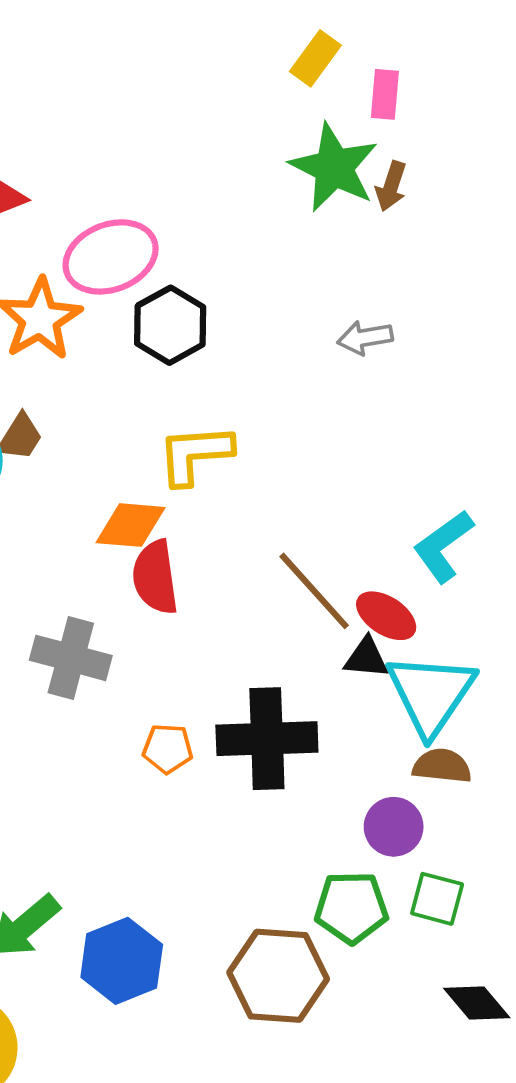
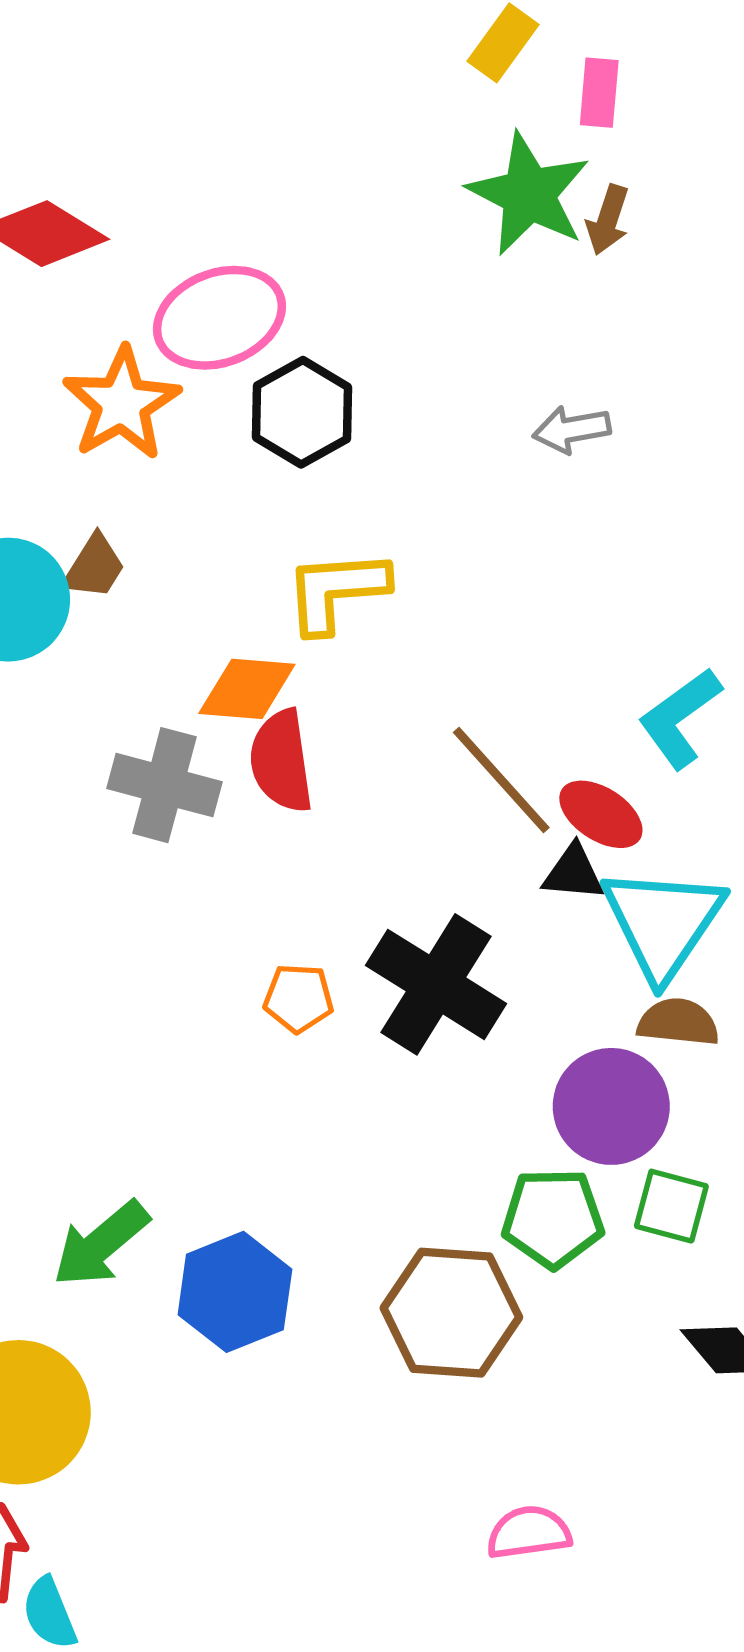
gray cross: (71, 658) -> (164, 785), moved
black cross: (267, 739) -> (436, 984), turned 34
purple circle: (394, 827) -> (611, 1106), size x1.4

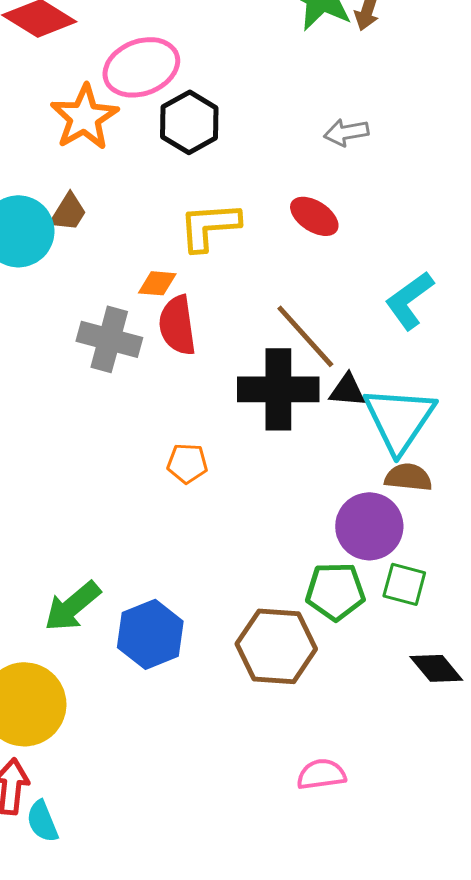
orange diamond: (247, 689) -> (157, 283), size x0.7
red ellipse: (601, 814) -> (314, 216), moved
black cross: (436, 984) -> (278, 389), moved, turned -32

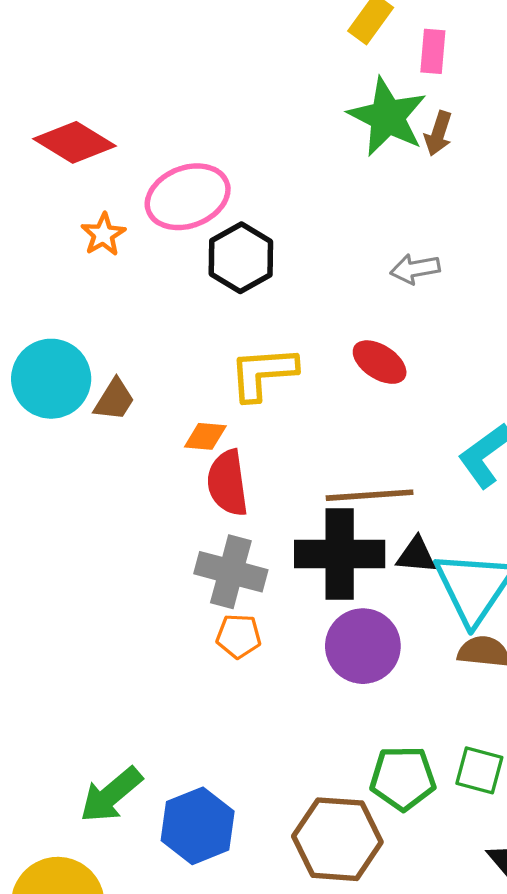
orange star: (84, 117) -> (103, 234), moved, size x0.6
brown trapezoid: (68, 212) -> (114, 400), moved
brown line: (305, 336) -> (370, 495), turned -52
gray cross: (109, 339) -> (231, 572), moved
purple circle: (369, 526) -> (363, 646), moved

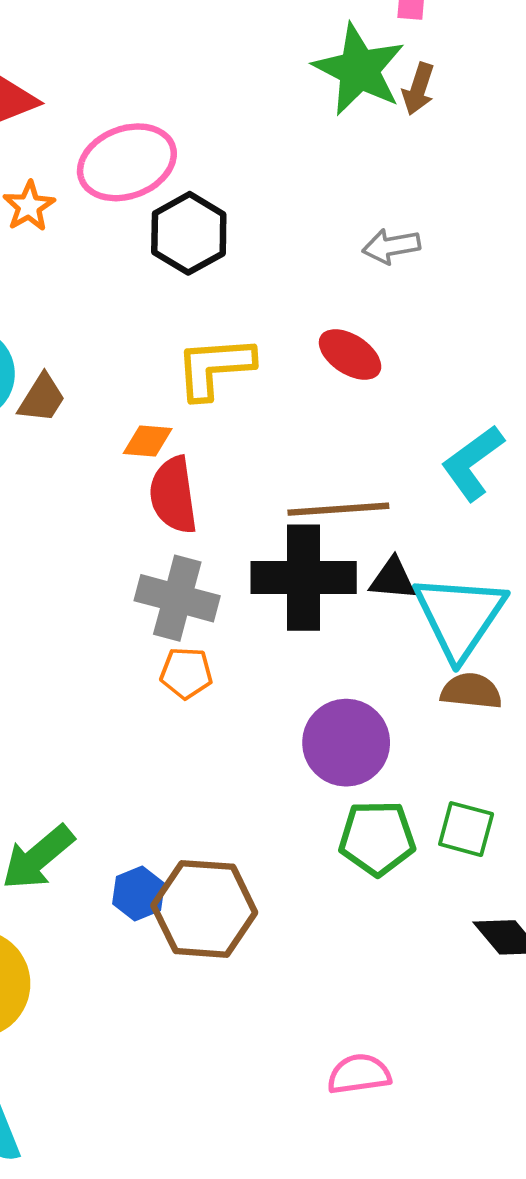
purple circle: (363, 646) -> (346, 743), moved
blue hexagon: (198, 826) -> (139, 893), size x0.6
brown hexagon: (337, 839) -> (204, 909), moved

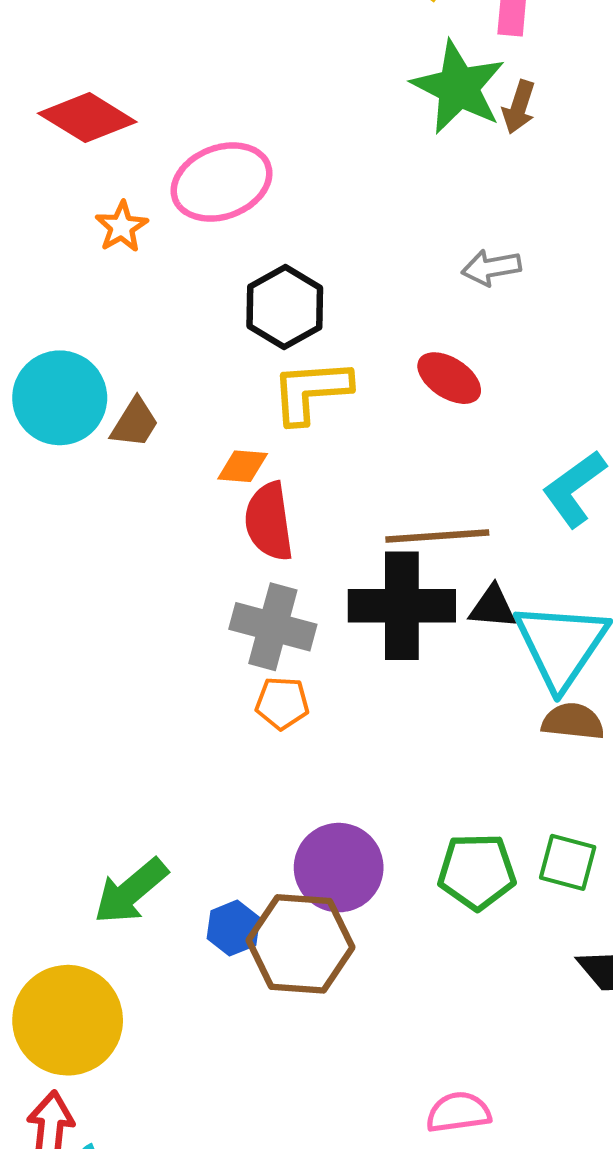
black hexagon: (189, 233) -> (285, 307), moved
purple circle: (346, 743) -> (339, 868), moved

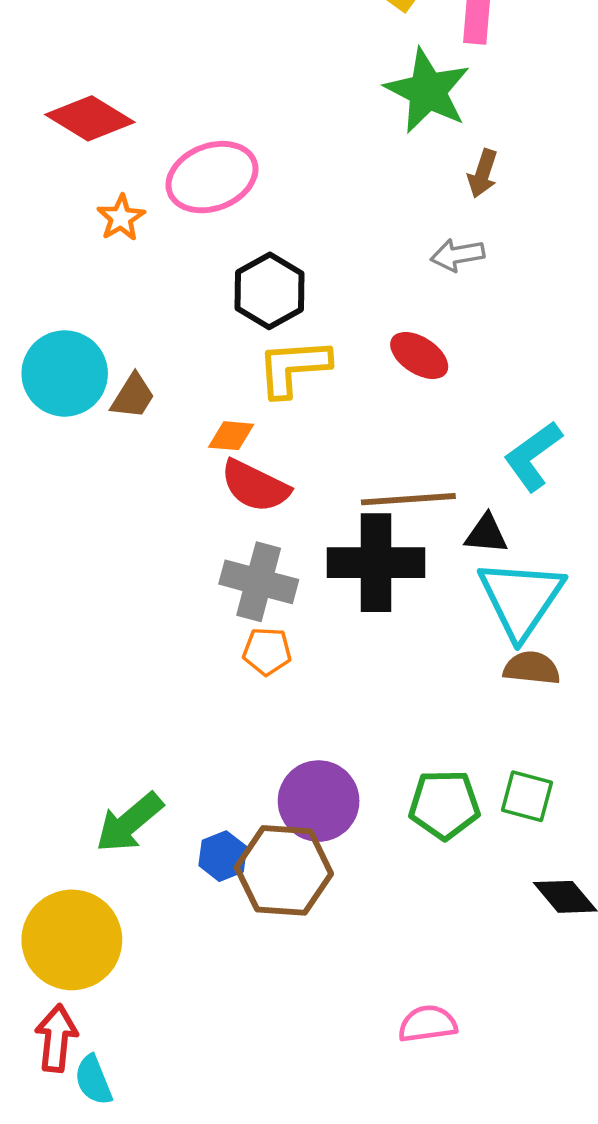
brown arrow: (519, 107) -> (483, 173), moved
red semicircle: (269, 521) -> (255, 486), turned -56
black triangle: (493, 607) -> (486, 534), moved

